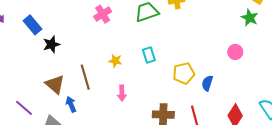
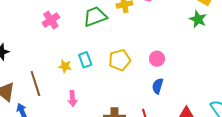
pink circle: (235, 52) -> (157, 59), moved
cyan rectangle: (149, 55) -> (85, 60), moved
yellow pentagon: (184, 73) -> (120, 60), moved

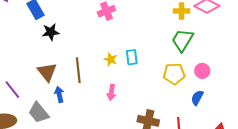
green trapezoid: (95, 17) -> (182, 40), moved, turned -50
yellow pentagon: (120, 60) -> (174, 74), moved

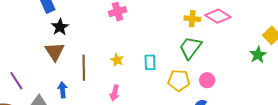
black star: (51, 32) -> (60, 27), turned -30
cyan rectangle: (132, 57) -> (150, 62), moved
brown triangle: (47, 72) -> (55, 52), moved

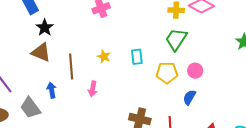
brown triangle: (55, 52) -> (41, 52), turned -30
pink arrow: (115, 93) -> (93, 89), moved

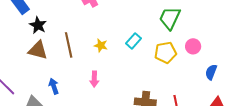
cyan rectangle: (137, 57) -> (133, 41), turned 56
brown line: (71, 66) -> (69, 45), moved
blue semicircle: (189, 97) -> (211, 72), moved

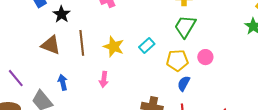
black star: (38, 25) -> (61, 14), moved
yellow star: (101, 45) -> (114, 47), size x1.5
blue semicircle: (211, 72) -> (184, 83), moved

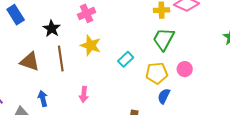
black star: (61, 14) -> (52, 29), moved
yellow star: (114, 47) -> (91, 45), moved

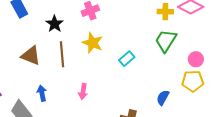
pink circle: (185, 69) -> (196, 59), moved
yellow pentagon: (157, 73) -> (193, 81), moved

